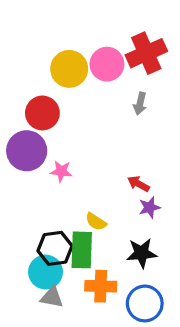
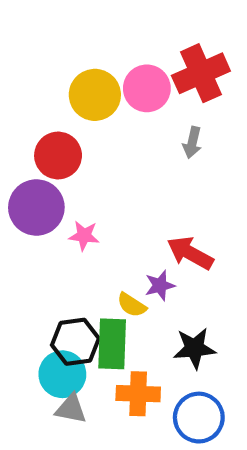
red arrow: (138, 184) -> (190, 253), size x1.5
purple star: (149, 207) -> (160, 285), moved

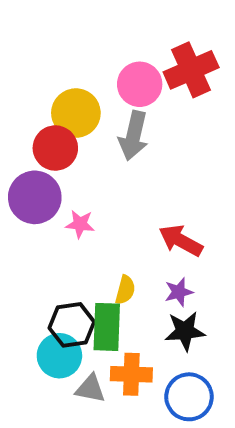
yellow circle: (95, 95) -> (76, 113), moved
gray arrow: (192, 143) -> (133, 136), moved, size x1.6
purple star: (160, 285) -> (179, 292), moved
yellow semicircle: (132, 305) -> (125, 290), turned -108
gray triangle: (71, 409) -> (90, 389), moved

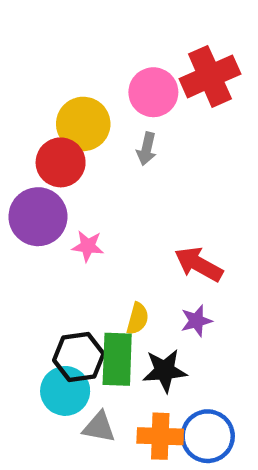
gray arrow: (133, 136) -> (147, 149), size x0.6
black star: (185, 331) -> (165, 371), moved
orange cross: (131, 374) -> (160, 436), moved

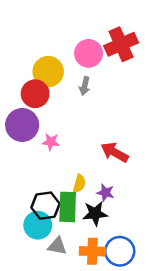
purple star: (196, 321) -> (105, 193), moved, turned 30

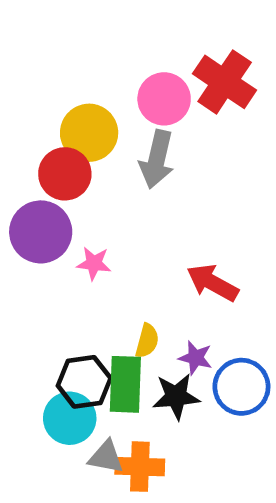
red cross: (121, 44) -> (225, 82), turned -32
gray arrow: (85, 86) -> (157, 159), size x1.6
orange cross: (92, 251) -> (140, 467), moved
blue circle: (120, 251) -> (241, 387), moved

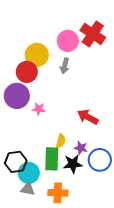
gray arrow: (157, 159) -> (65, 66), size x0.7
black hexagon: (84, 382) -> (16, 162), moved
gray triangle: (106, 457) -> (28, 189), moved

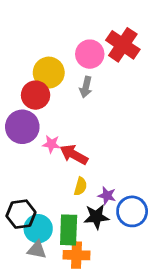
red arrow: (88, 117) -> (74, 155), moved
green rectangle: (52, 159) -> (69, 230), moved

